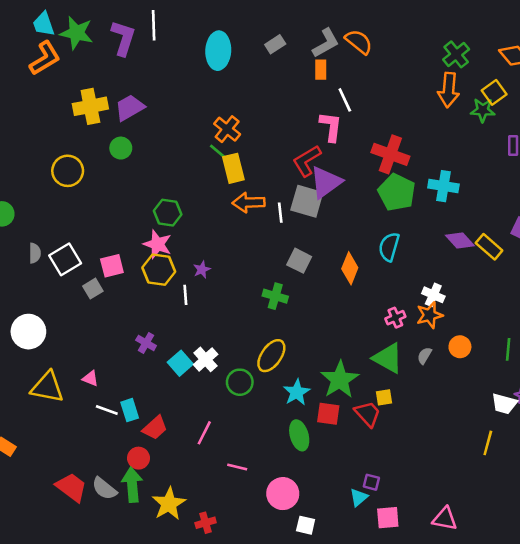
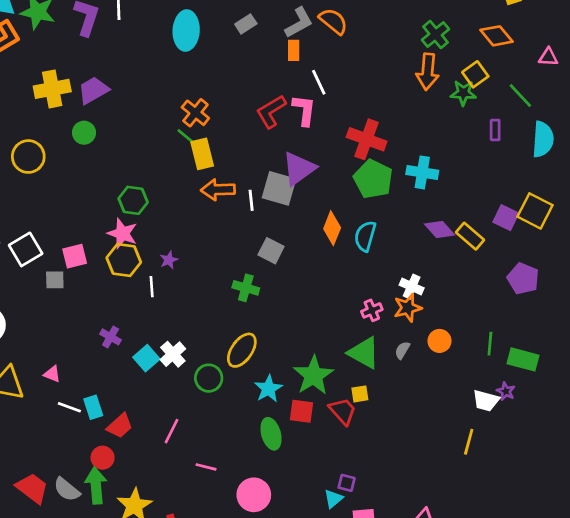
red L-shape: (307, 161) -> (271, 111), moved
orange diamond: (350, 268) -> (332, 228), moved
gray square: (93, 289) -> (55, 280), turned 30

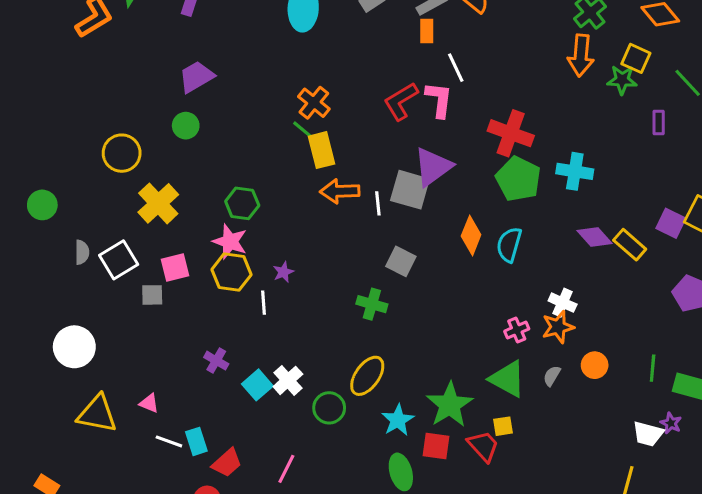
yellow square: (475, 74) -> (636, 58), turned -30
yellow cross: (52, 89) -> (158, 203), moved, turned -32

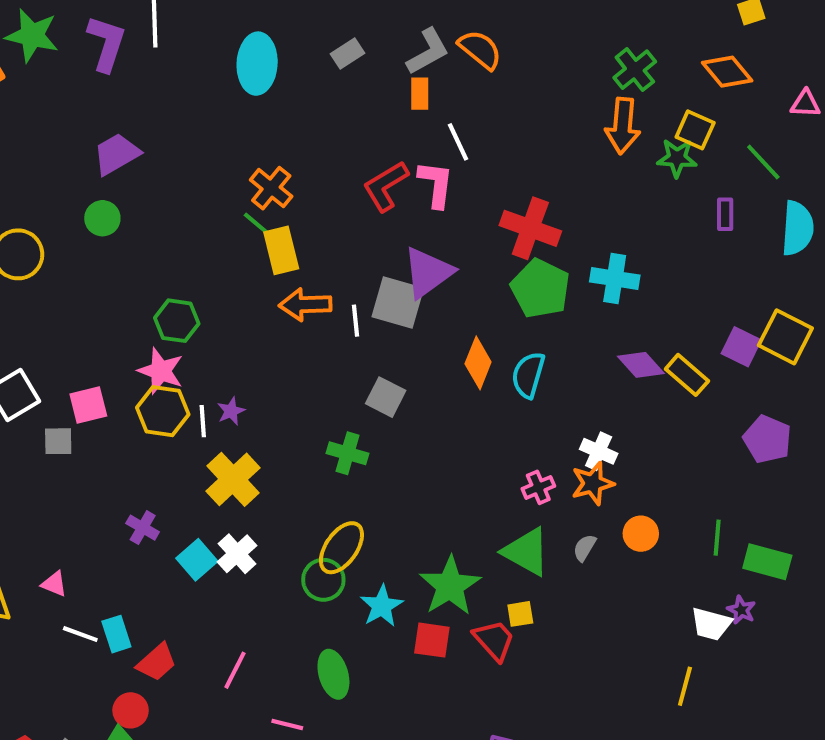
yellow cross: (158, 203) -> (233, 479), moved
white line: (264, 303) -> (203, 421), moved
green circle: (329, 408) -> (323, 580), moved
green ellipse: (401, 472) -> (333, 674), moved

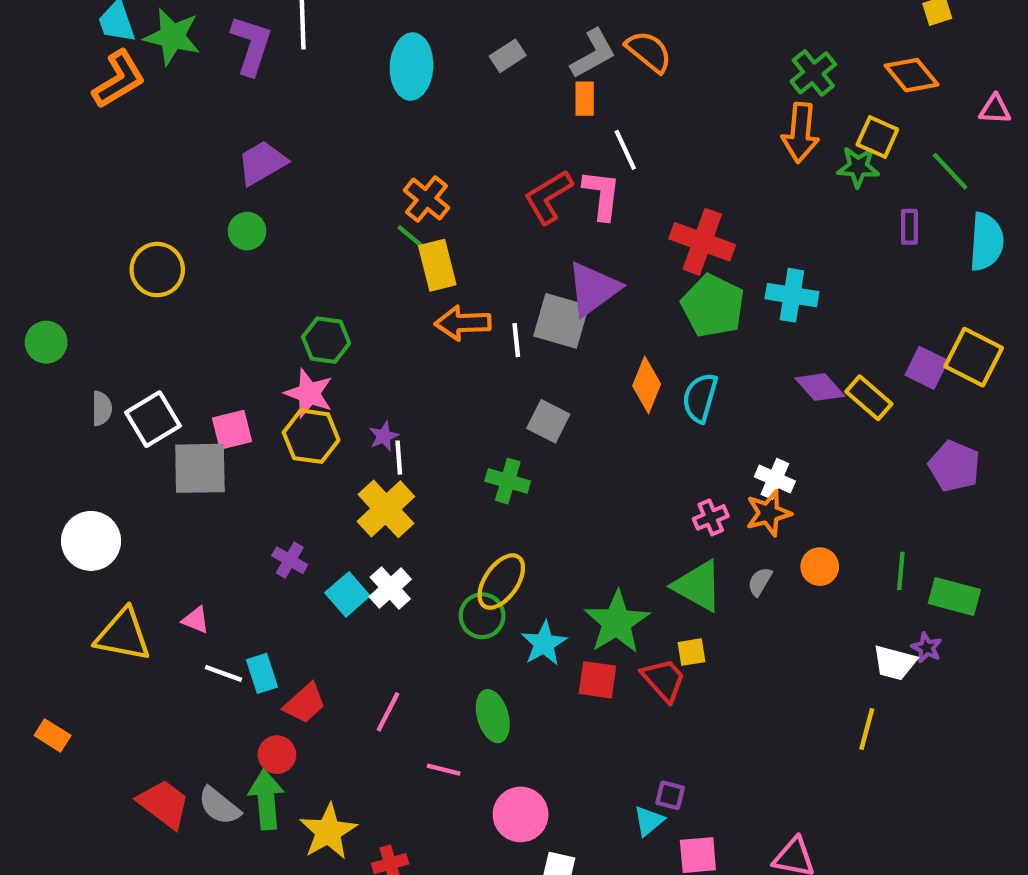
white line: (203, 421) -> (399, 458), moved
gray square: (58, 441) -> (200, 468), size x1.8

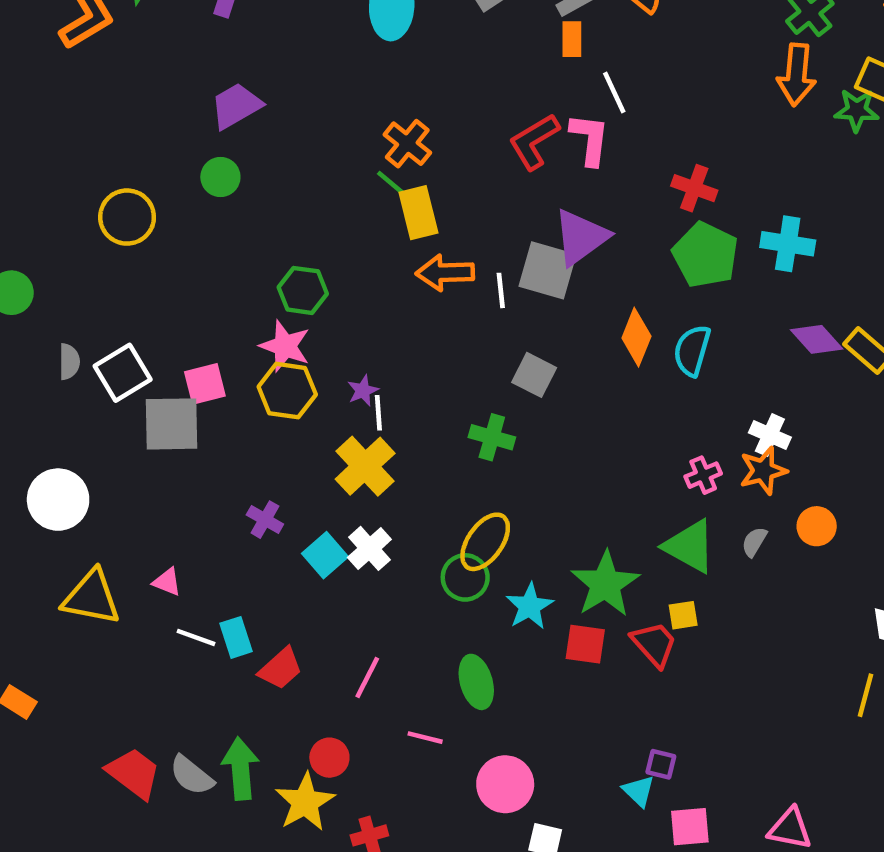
red cross: (702, 242) -> (694, 188), size x0.7
red circle: (277, 755) -> (329, 758), moved
cyan triangle: (649, 821) -> (639, 791), turned -36

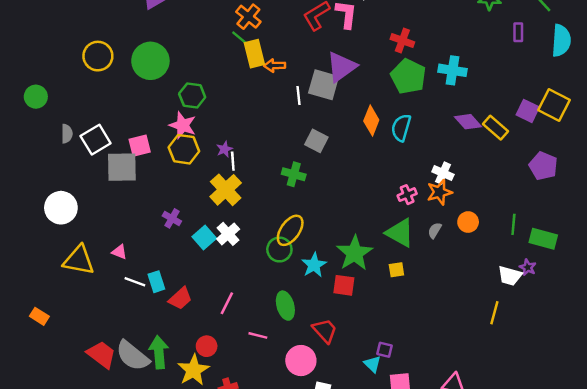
green circle: (220, 177) -> (150, 61), moved, size x1.8
orange arrow: (445, 273) -> (275, 66), moved, size x0.7
red trapezoid: (654, 644) -> (325, 331), moved
gray semicircle: (192, 775) -> (133, 356), size x1.4

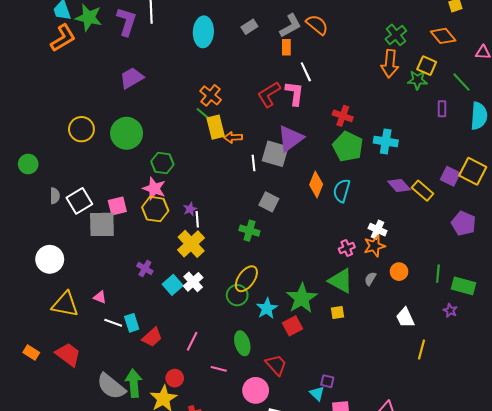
white trapezoid: (510, 276) -> (405, 318), moved, turned 50
red square: (344, 285) -> (292, 326), turned -36
red trapezoid: (101, 355) -> (68, 355), moved

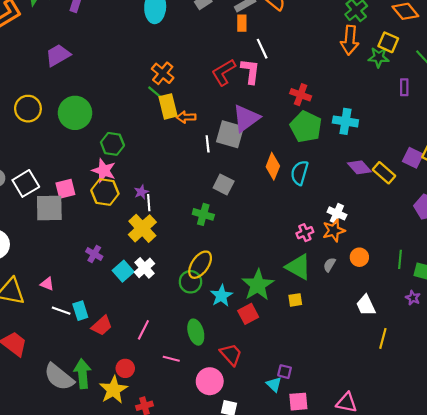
purple trapezoid: (132, 78) -> (58, 55), moved

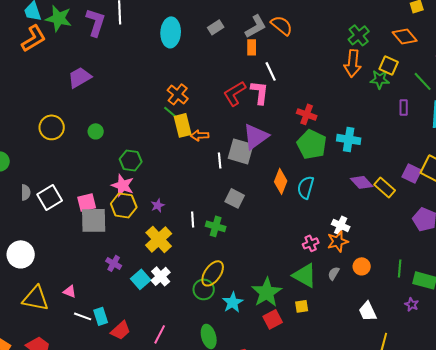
green circle: (75, 113) -> (96, 131), size x0.5
white line: (149, 203) -> (193, 219), moved
gray square: (49, 208) -> (94, 220), moved
red square: (248, 314) -> (273, 319), moved

